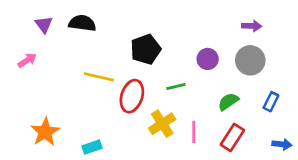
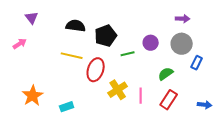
black semicircle: (82, 23) -> (76, 26), moved
green line: (176, 86) -> (128, 54), moved
blue rectangle: (271, 102) -> (197, 63), moved

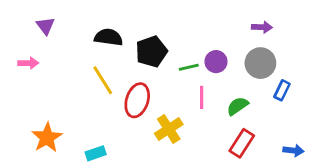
pink arrow: (20, 44) -> (28, 63), turned 32
green line: (128, 54) -> (189, 67), moved
yellow line: (72, 56) -> (103, 80), turned 45
pink line: (141, 96) -> (202, 97), moved

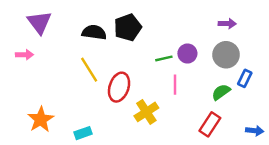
purple triangle: (45, 26) -> (39, 22), size x1.5
black pentagon: (152, 52) -> (128, 27), moved
green semicircle: (237, 106) -> (221, 92), moved

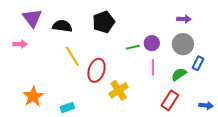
black semicircle: (94, 32) -> (62, 26), moved
pink line: (175, 85) -> (153, 67), moved

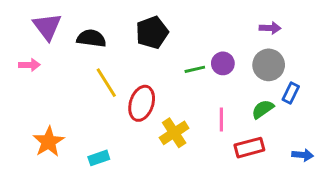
pink line: (153, 67) -> (221, 120), moved
red rectangle: (170, 100) -> (249, 148), turned 42

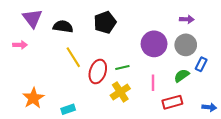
purple circle: (223, 63) -> (154, 44), size x1.6
green line: (195, 69) -> (122, 67), moved

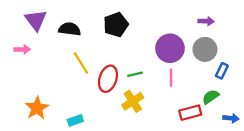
green semicircle: (182, 76) -> (211, 97), moved
pink line: (153, 83) -> (171, 78), moved

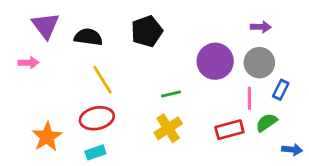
pink line: (171, 78) -> (249, 98), moved
red ellipse: (108, 79) -> (97, 118), moved, turned 60
red rectangle: (190, 113) -> (229, 130), moved

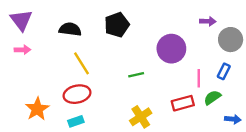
purple triangle: (46, 26) -> (21, 20), moved
gray circle: (259, 63) -> (231, 40), moved
yellow cross: (168, 128) -> (141, 117), moved

